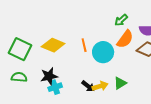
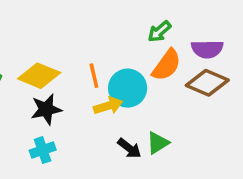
black star: (49, 76) -> (46, 109), moved
black arrow: (88, 86) -> (129, 148), moved
yellow arrow: (100, 86) -> (108, 106), moved

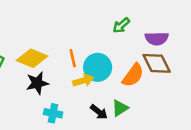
orange semicircle: (167, 65) -> (133, 75), moved
brown diamond: (207, 83) -> (157, 63), turned 40
cyan cross: (43, 150) -> (53, 113), moved, turned 30

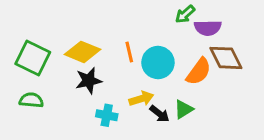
purple semicircle: (157, 38) -> (208, 28), moved
yellow arrow: (83, 80) -> (141, 99), moved

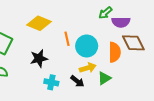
yellow diamond: (83, 52) -> (39, 23), moved
orange semicircle: (199, 72) -> (115, 52), turned -36
yellow arrow: (141, 99) -> (88, 68), moved
black arrow: (159, 114) -> (77, 81), moved

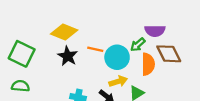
green arrow: (105, 13) -> (138, 45), moved
orange line: (67, 39) -> (95, 49), turned -64
black star: (39, 58) -> (68, 56), moved, turned -30

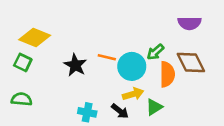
purple semicircle: (155, 31) -> (190, 23), moved
yellow diamond: (64, 32) -> (35, 38), moved
green square: (22, 54) -> (23, 62), size x0.6

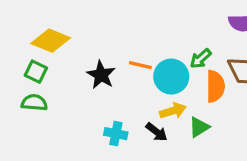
green semicircle: (21, 99) -> (34, 103), moved

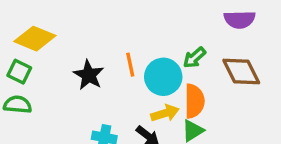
orange line: (140, 65) -> (130, 65), turned 65
orange semicircle: (215, 86) -> (194, 101), moved

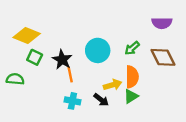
orange line: (130, 65) -> (70, 75), moved
green square: (19, 72) -> (35, 57), moved
cyan circle: (163, 77) -> (98, 50), moved

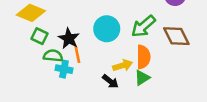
green arrow: (132, 48) -> (143, 26), size x1.5
green semicircle: (15, 79) -> (53, 56), moved
cyan cross: (72, 101) -> (64, 69), moved

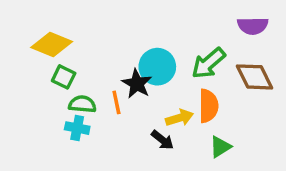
black star: (69, 39) -> (137, 84), moved
cyan cross: (64, 69) -> (77, 128), moved
green triangle: (142, 78) -> (220, 147), moved

